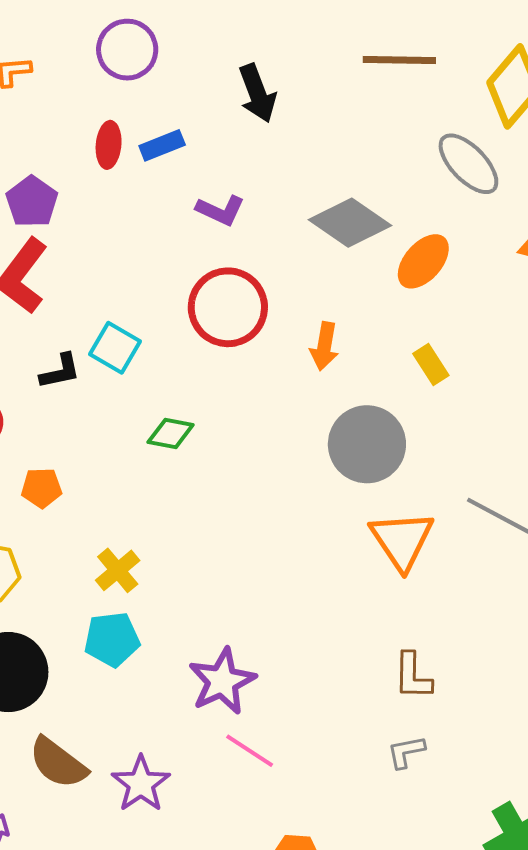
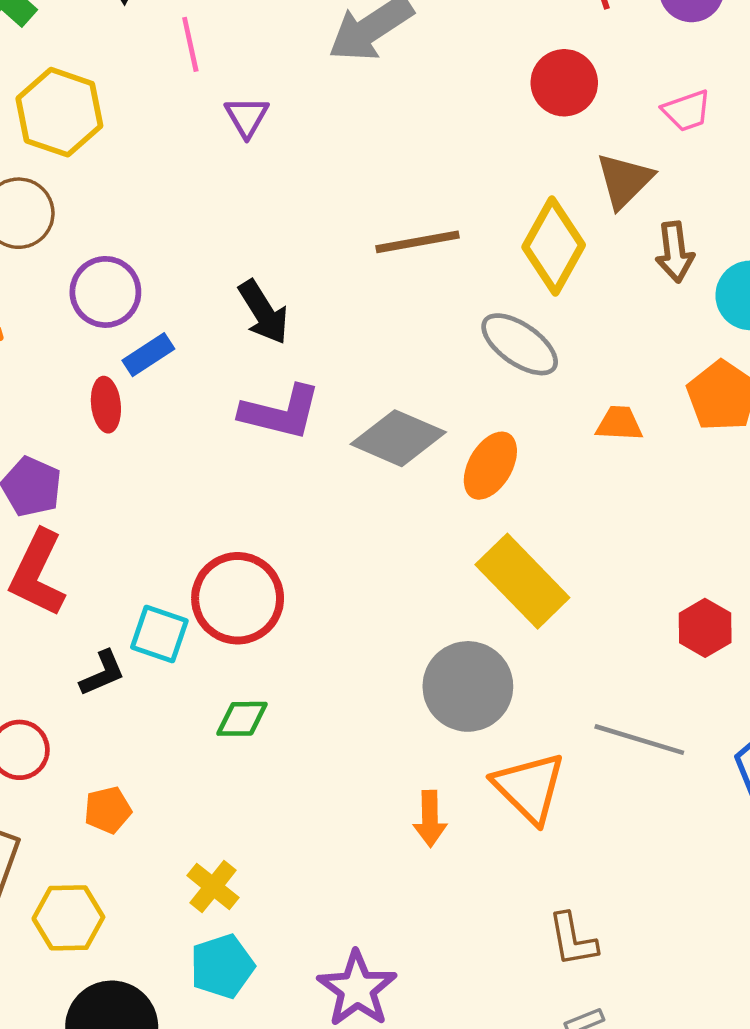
blue rectangle: (162, 145) -> (148, 355), moved
purple L-shape: (220, 210) -> (281, 412), moved, size x1.5
red circle: (228, 307) -> (238, 598), moved
orange arrow: (324, 346) -> (430, 819), moved
yellow rectangle: (431, 364) -> (522, 581), size x2.0

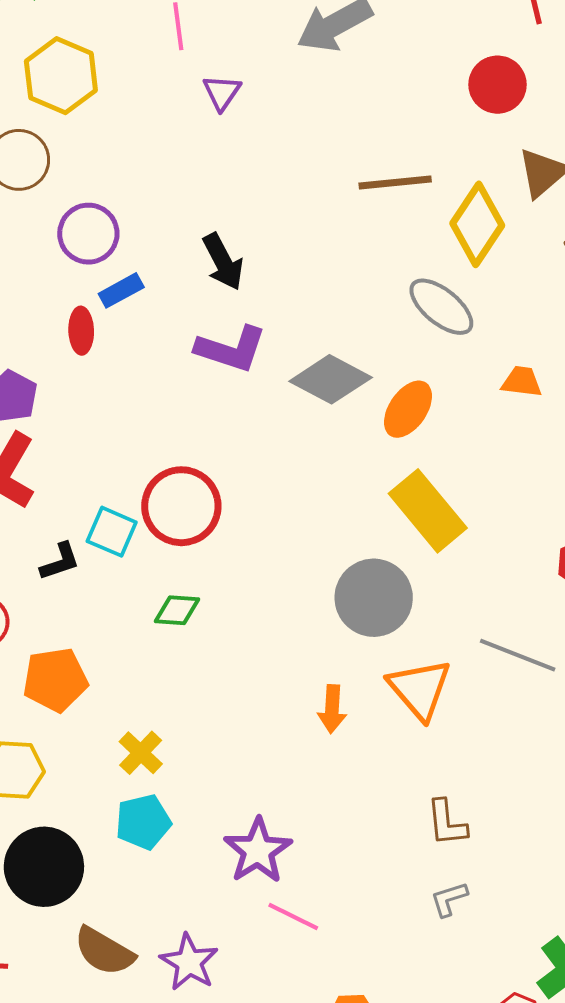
brown line: (417, 242) -> (395, 182), moved
orange pentagon: (108, 810) -> (55, 680), size x1.6

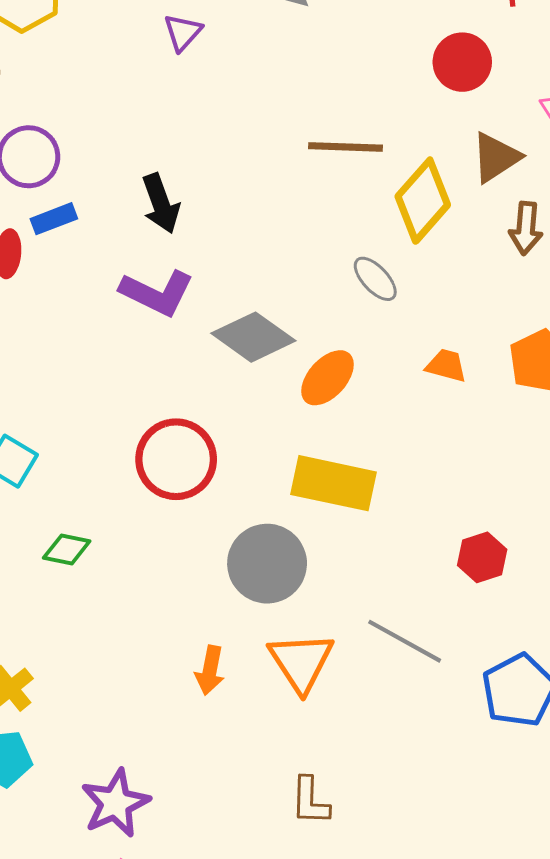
gray ellipse: (441, 307) -> (375, 279), size x0.7
red circle: (181, 506) -> (176, 459), moved
yellow rectangle: (428, 511) -> (334, 483), turned -46

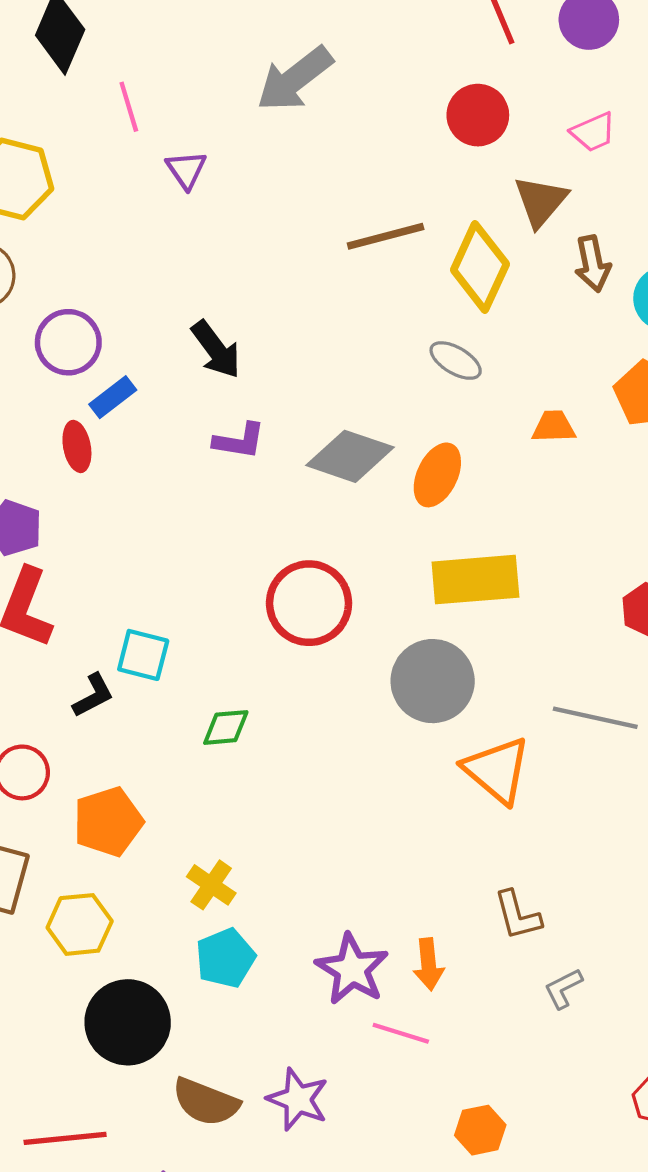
purple L-shape: (157, 293) -> (239, 441), size x0.7
orange arrow: (210, 670) -> (428, 964), moved
brown L-shape: (310, 801) -> (518, 915), moved

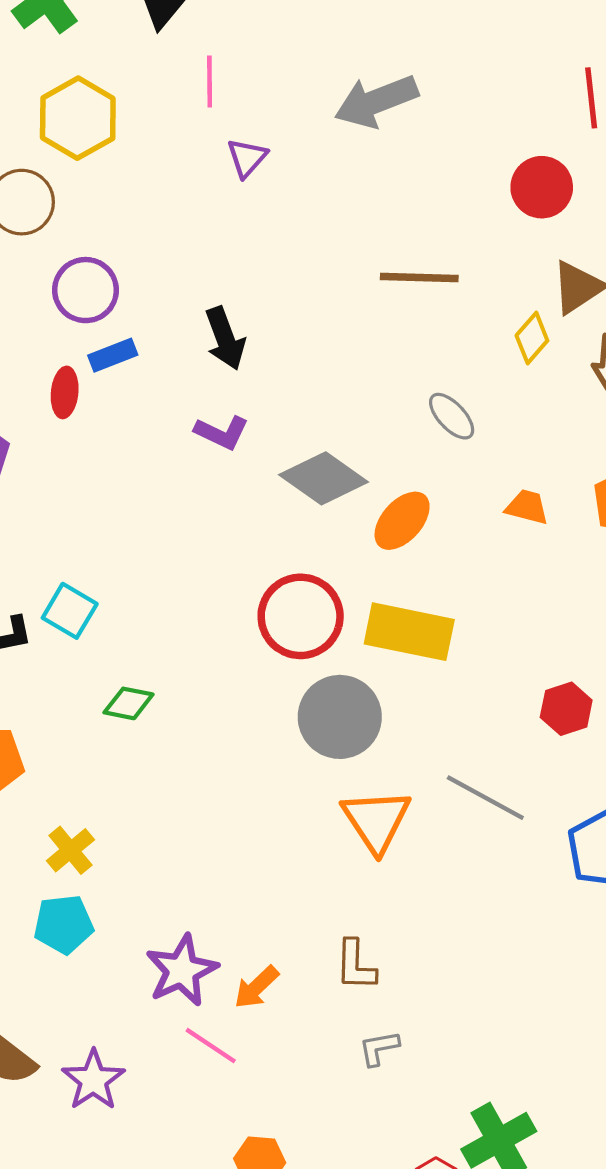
yellow diamond: (480, 267) -> (532, 338), moved, size x0.6
red circle: (309, 603) -> (301, 616), moved
orange arrow: (428, 964) -> (256, 987), turned 36

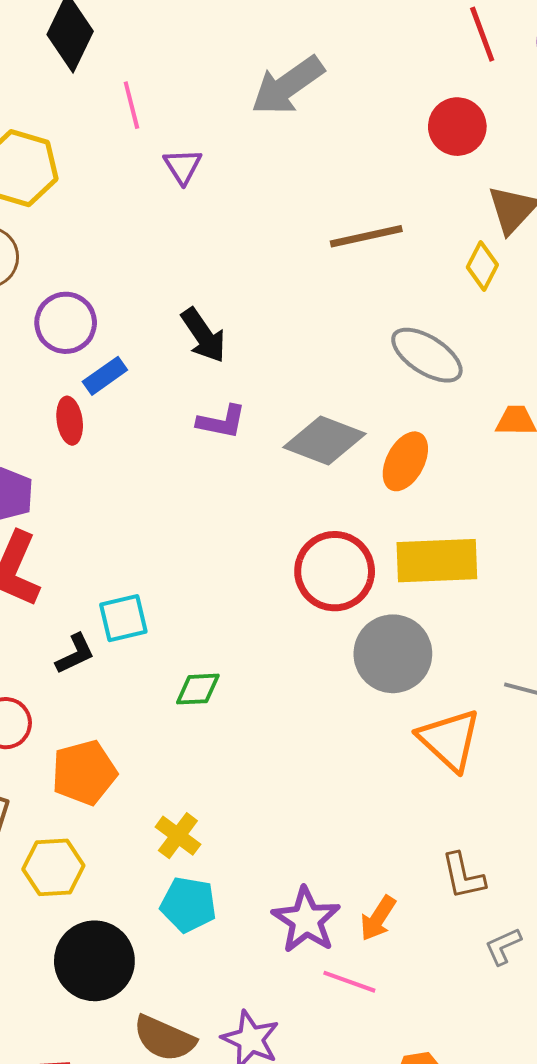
gray ellipse: (452, 416) -> (427, 355), size x1.5
cyan square: (70, 611) -> (123, 618), turned -30
cyan pentagon: (64, 924) -> (188, 905), turned 30

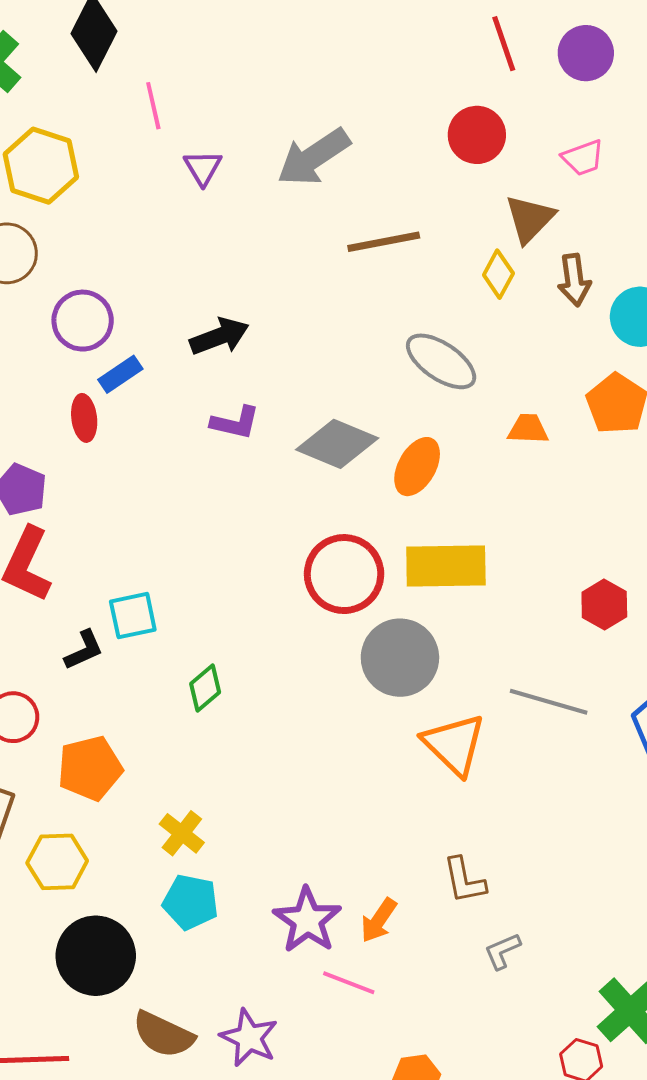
gray arrow: (288, 86) -> (314, 157), moved
black arrow: (203, 335) -> (219, 336), turned -78
green diamond: (198, 689) -> (205, 688), turned -39

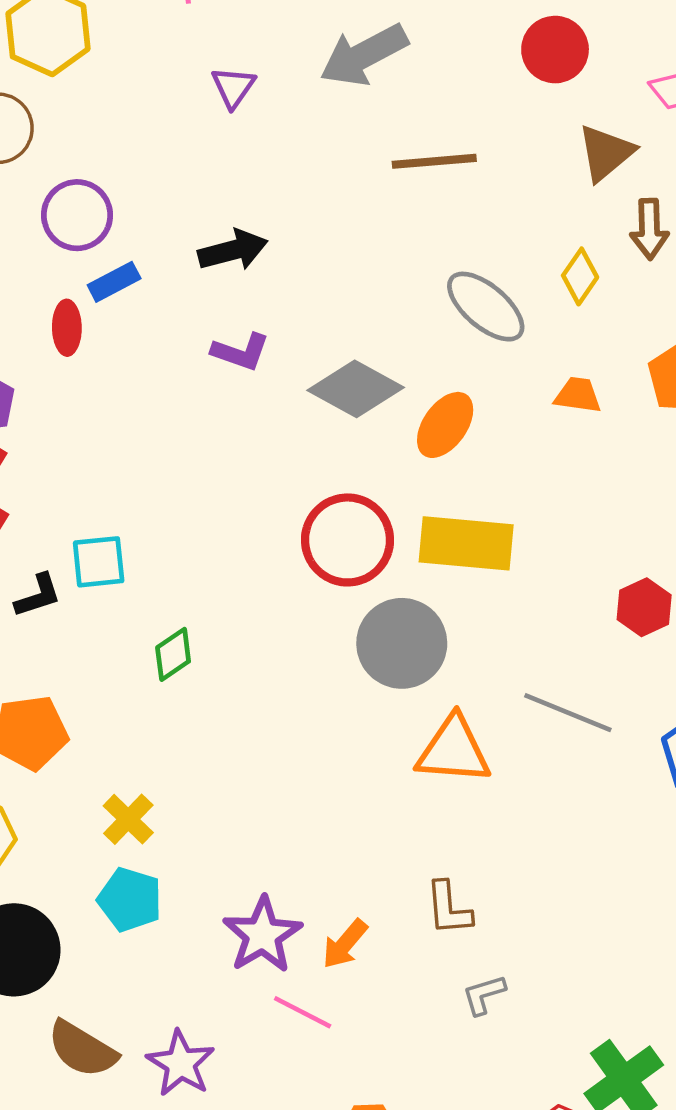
purple triangle: (203, 168) -> (233, 87), moved
yellow diamond: (498, 274) -> (580, 276), moved
orange triangle: (454, 744) -> (454, 750), turned -46

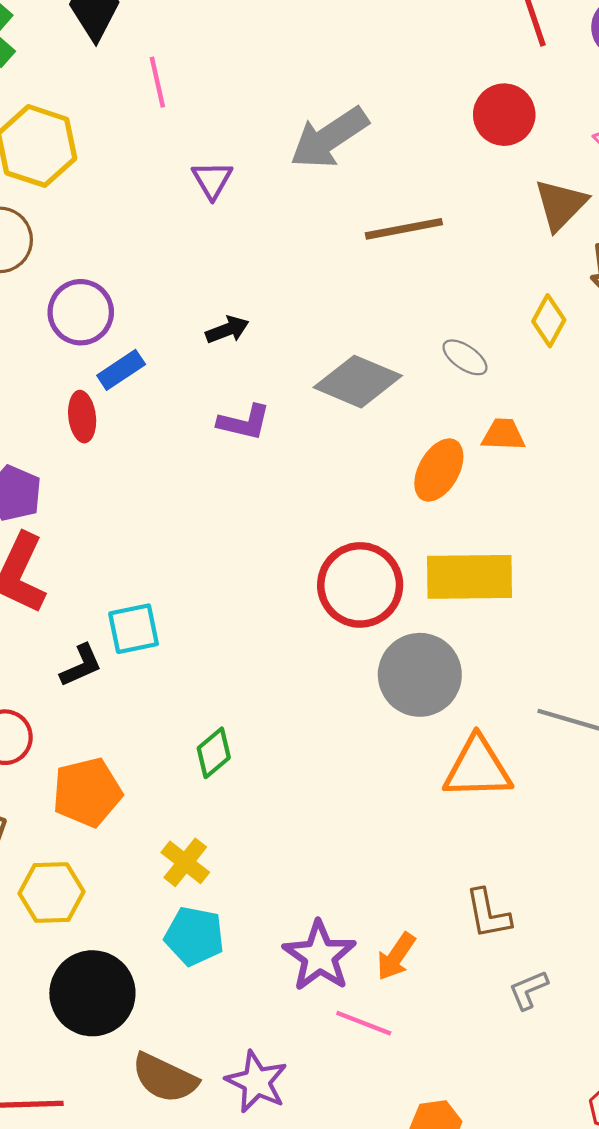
black arrow: (233, 250) -> (227, 330), size x0.7
gray ellipse: (486, 307) -> (465, 357), size x0.6
gray diamond: (356, 389) -> (358, 382), moved
orange trapezoid: (578, 395) -> (503, 435), moved
green diamond: (173, 654) -> (214, 753), moved

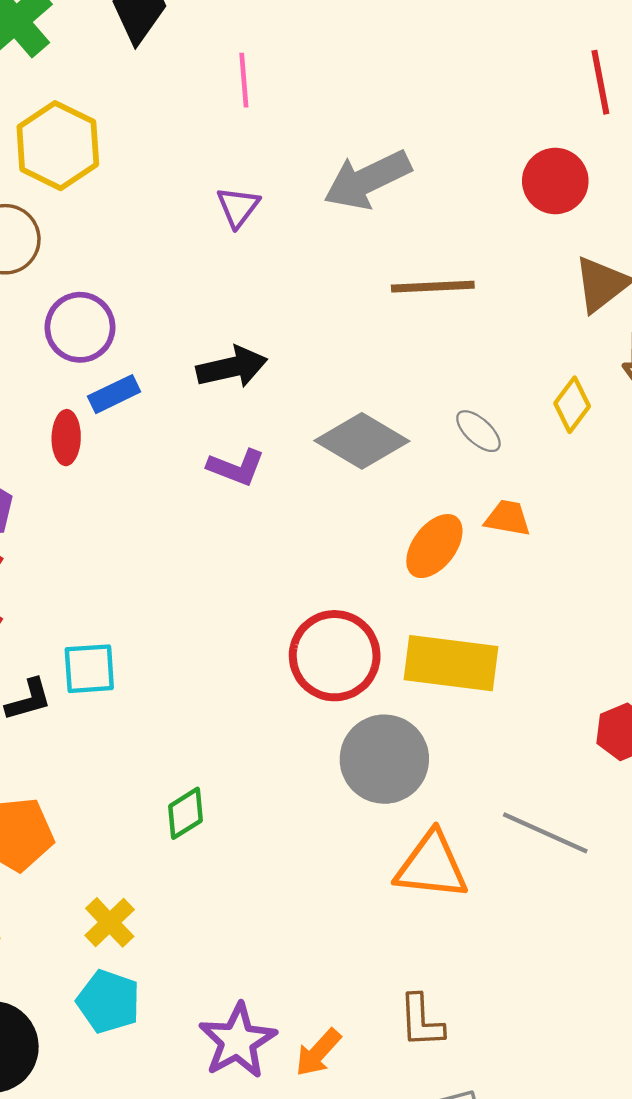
pink line: (157, 82) -> (244, 80), moved
black arrow: (227, 330) -> (232, 367), size x1.5
green diamond: (214, 753) -> (185, 813), moved

